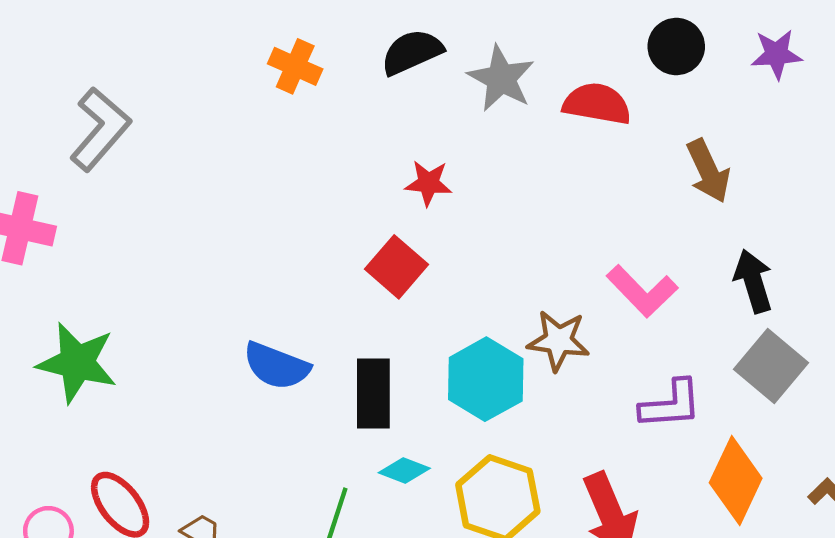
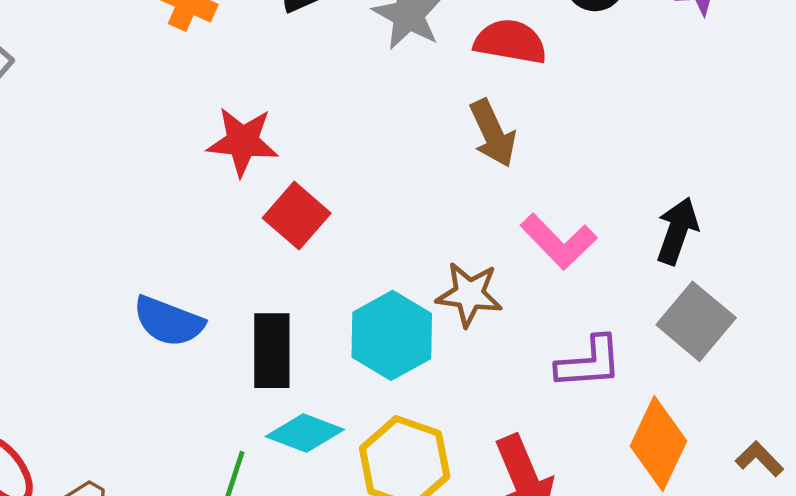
brown arrow: (708, 171) -> (493, 133), moved
red star: (428, 183) -> (243, 142), moved, size x1.4
black arrow: (753, 281) -> (677, 231), turned 36
cyan diamond: (404, 471) -> (305, 433), size x1.4

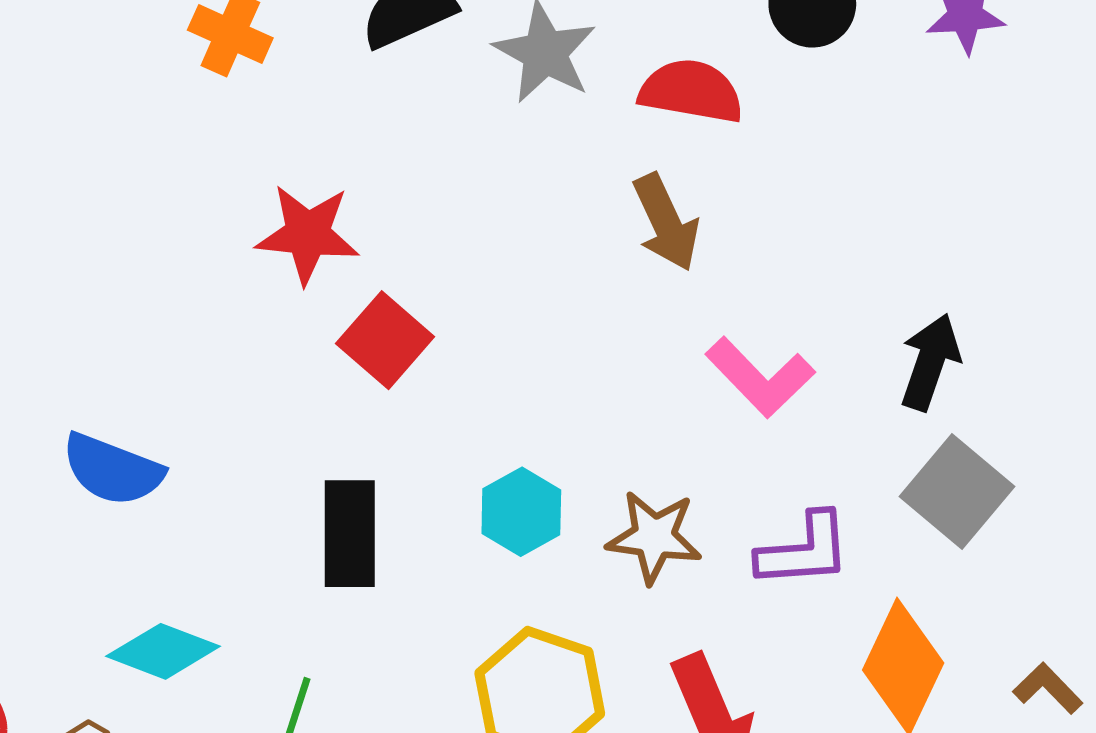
brown star: (469, 294) -> (654, 537), moved
blue semicircle: (169, 321) -> (113, 470), moved
cyan hexagon: (392, 335) -> (521, 512), size x0.7
cyan diamond: (305, 433) -> (163, 651), moved

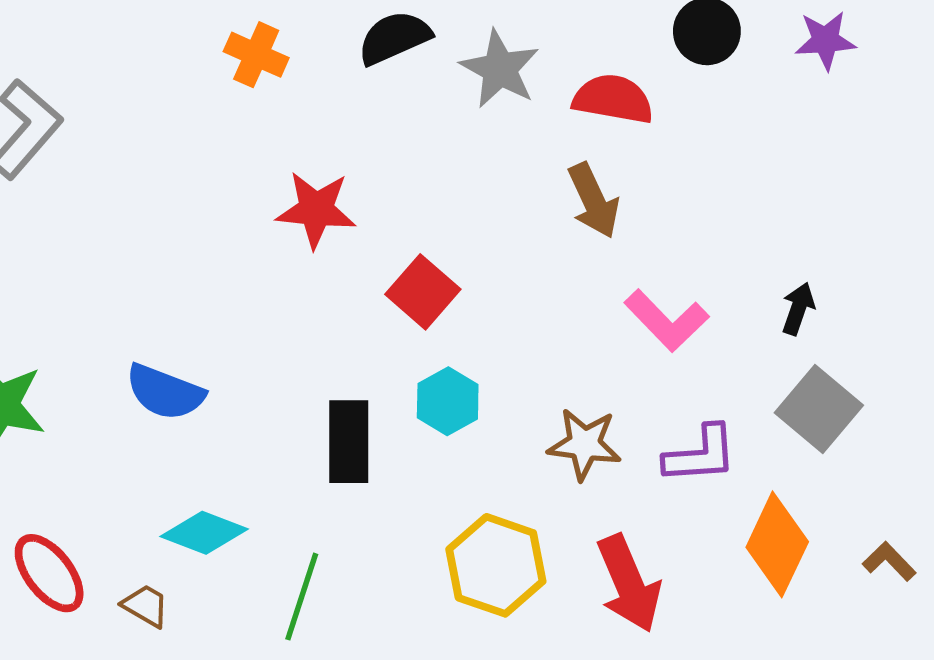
red square: (385, 340) -> (423, 292), moved
black arrow: (930, 362) -> (798, 309), size x0.7
cyan hexagon: (521, 512) -> (448, 401), moved

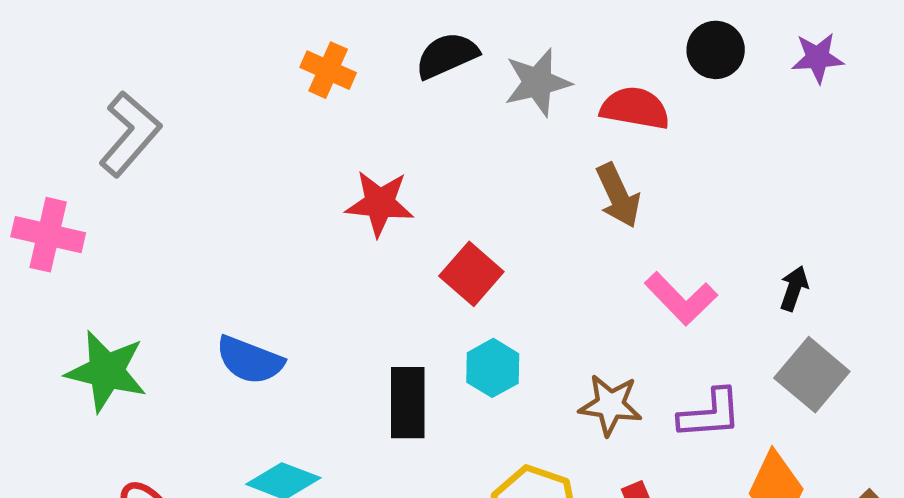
gray star: (500, 69) -> (538, 82), turned 30

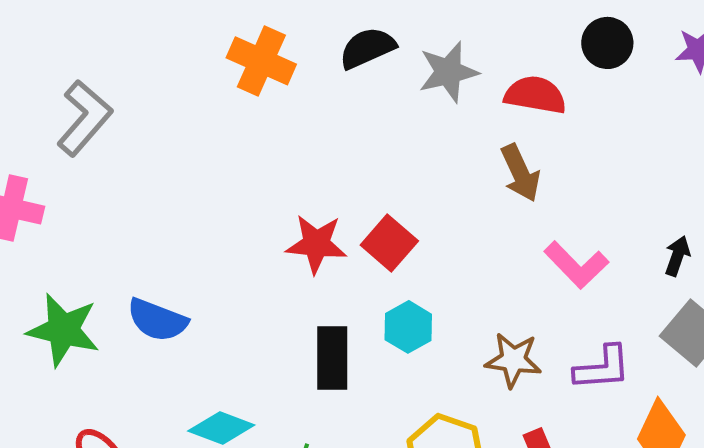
orange cross: (328, 70) -> (261, 61), size x1.4
red star: (380, 203) -> (316, 244), moved
blue semicircle: (250, 360) -> (157, 320), moved

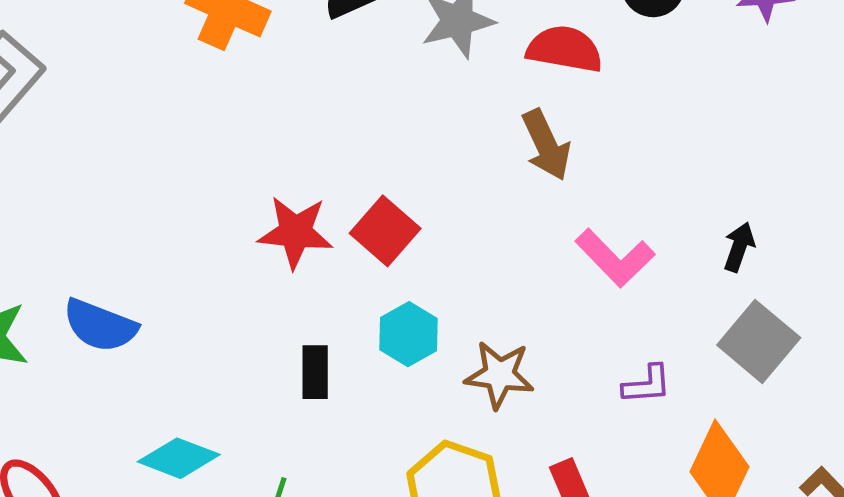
black rectangle: (332, 358) -> (315, 372), size x0.7
brown star: (513, 360) -> (499, 375), moved
purple L-shape: (602, 368) -> (647, 384), size x0.7

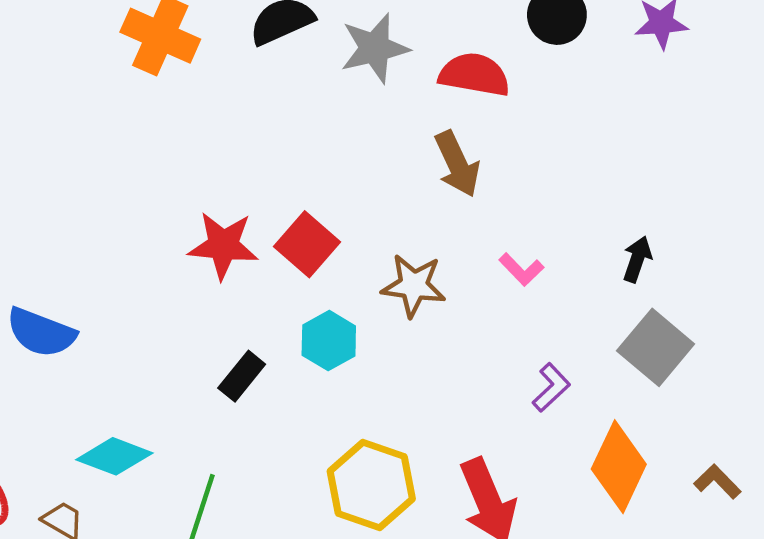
pink L-shape: (615, 258) -> (521, 269), size x0.6
black rectangle: (315, 372) -> (242, 376), turned 39
brown star: (499, 375) -> (414, 286), moved
purple L-shape: (647, 384) -> (551, 388), turned -39

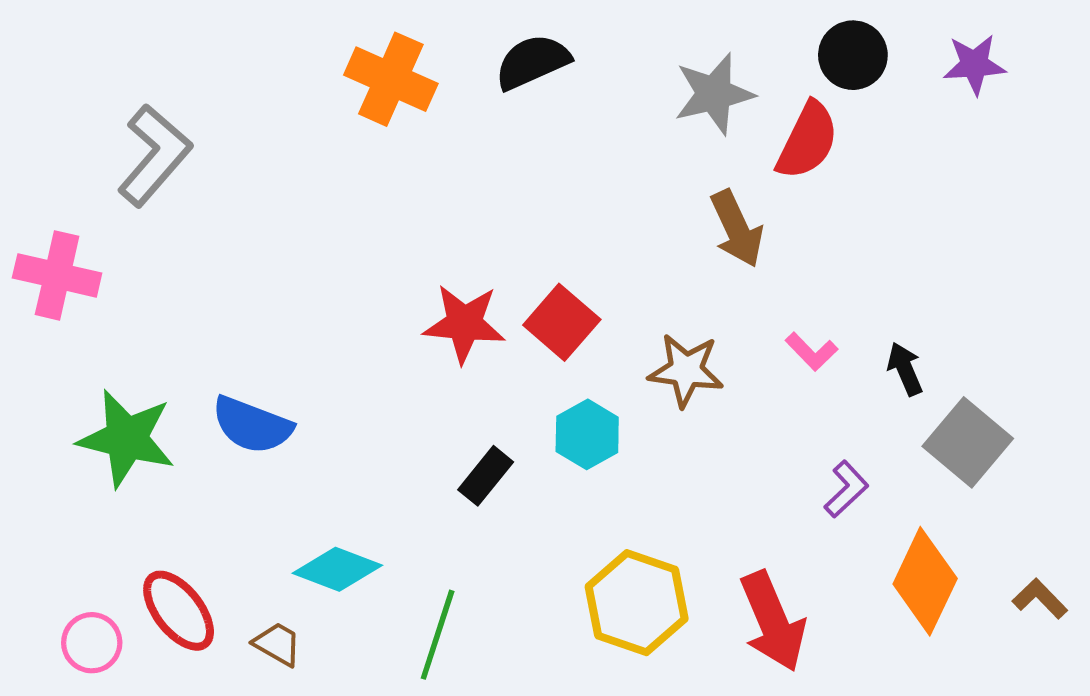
gray star: (375, 48) -> (714, 94), moved
red semicircle: (474, 75) -> (807, 141), moved, turned 106
black arrow: (637, 259) -> (905, 369), moved, turned -42

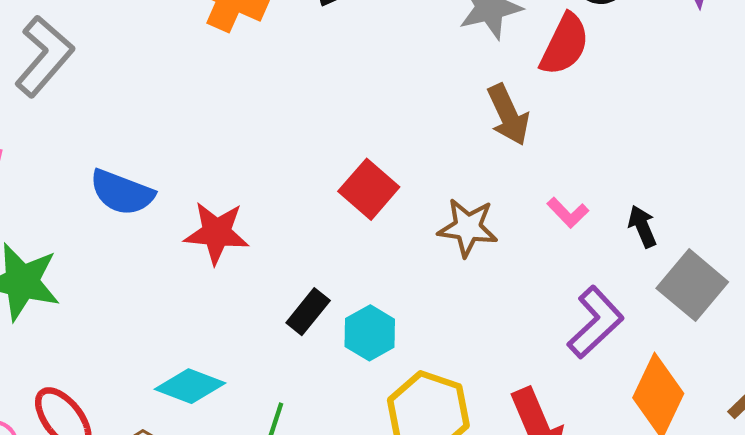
red star: (464, 324) -> (217, 233), moved
blue semicircle: (252, 425) -> (122, 192), moved
cyan hexagon: (587, 434) -> (370, 333), moved
purple L-shape: (846, 489) -> (595, 322), size x1.6

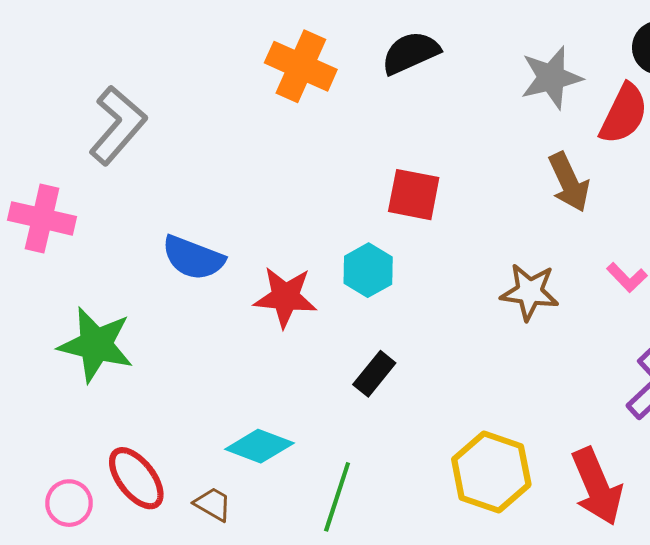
red square: (369, 189) -> (414, 195), moved, turned -30
cyan hexagon: (370, 333) -> (368, 270), moved

